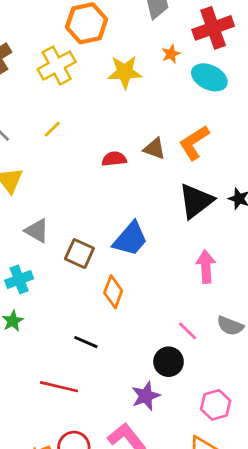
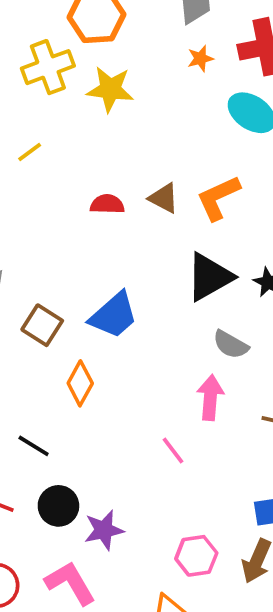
orange star: (171, 54) -> (200, 58), moved
yellow star: (125, 72) -> (110, 89), moved
pink arrow: (206, 267) -> (210, 397), moved
gray semicircle: (230, 326) -> (231, 345), moved
black circle: (169, 362) -> (58, 506), moved

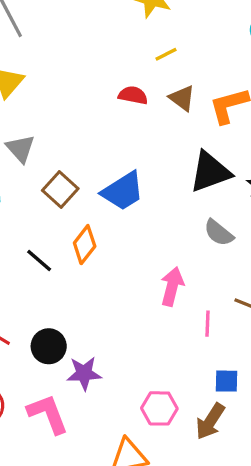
yellow line: (30, 152) -> (166, 54), moved
pink arrow: (210, 397) -> (172, 287), moved
black line: (34, 446) -> (39, 261), moved
pink line: (173, 450) -> (208, 324), moved, turned 30

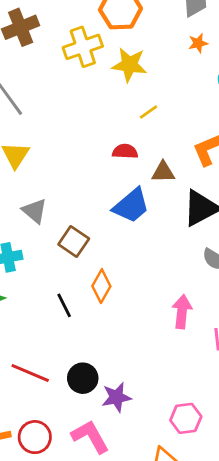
brown triangle: (182, 98) -> (163, 172), moved, turned -30
blue trapezoid: (123, 191) -> (131, 206), moved
black line: (39, 261) -> (64, 305), turned 30

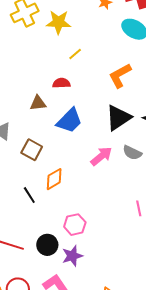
brown triangle: (163, 172) -> (38, 103), moved
orange diamond: (101, 286) -> (54, 179), turned 35
pink arrow: (182, 312) -> (101, 156), moved, turned 50
pink hexagon: (186, 418) -> (75, 225), moved

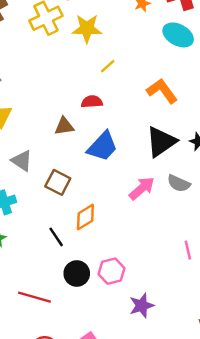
orange L-shape: (120, 75) -> (162, 91), turned 84
black circle: (47, 245) -> (77, 273), moved
purple star: (72, 256) -> (142, 306), moved

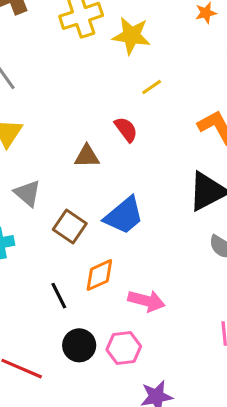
red semicircle: (92, 102) -> (126, 129), turned 50
blue trapezoid: (102, 146) -> (124, 216), moved
pink arrow: (142, 188) -> (146, 301), moved, turned 48

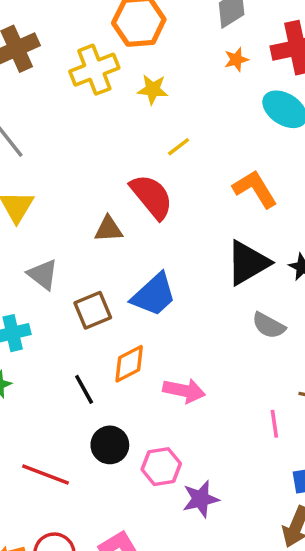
yellow star: (131, 36) -> (153, 89), size x0.7
red semicircle: (126, 129) -> (152, 197), size x1.6
brown square: (70, 227) -> (93, 310), turned 36
pink hexagon: (124, 348) -> (161, 467), moved

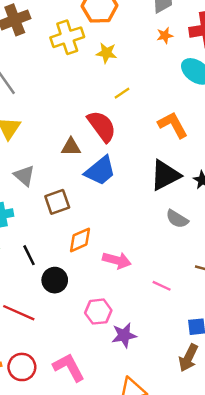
blue trapezoid: (154, 295) -> (100, 171), moved
black line: (84, 389) -> (29, 255), moved
pink line: (274, 424) -> (162, 286), moved, turned -60
black circle: (110, 445) -> (55, 280), moved

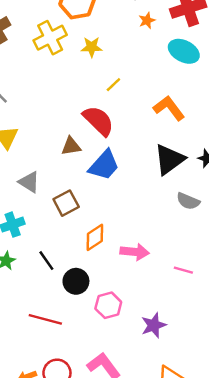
pink hexagon: (98, 312) -> (108, 305), moved

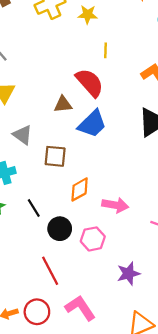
yellow line: (113, 85) -> (105, 50), turned -48
brown square: (66, 203) -> (55, 156), turned 30
pink hexagon: (108, 305) -> (93, 239), moved
red line: (45, 319) -> (50, 271), moved, turned 44

